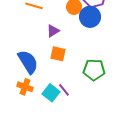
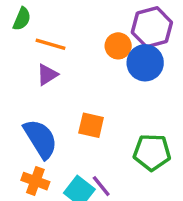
purple triangle: (53, 31) -> (47, 75), moved

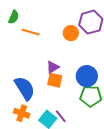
blue circle: (145, 63) -> (87, 76), moved
purple triangle: (47, 75) -> (53, 67), moved

